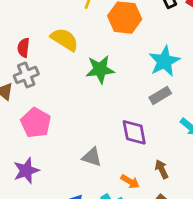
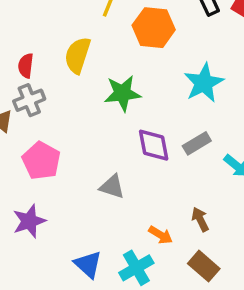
yellow semicircle: (65, 39) -> (78, 55), turned -104
gray rectangle: (160, 95) -> (197, 143), moved
purple diamond: (134, 132) -> (154, 145), moved
gray triangle: (92, 157) -> (112, 187), moved

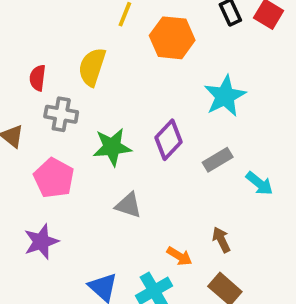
green star: (123, 93) -> (112, 147), moved
gray cross: (29, 100) -> (61, 114), moved, turned 32
purple diamond: (154, 145) -> (169, 140), moved, turned 54

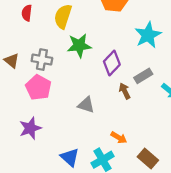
red semicircle: (38, 78) -> (27, 13), moved
gray cross: (61, 114) -> (42, 60), moved
green star: (112, 147) -> (79, 46), moved
brown arrow: (221, 240) -> (125, 91), moved

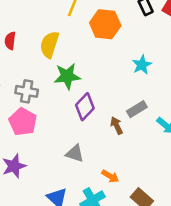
cyan star: (148, 35) -> (142, 65), size x0.7
purple diamond: (112, 63) -> (85, 107), moved
gray triangle: (86, 105) -> (75, 153), moved

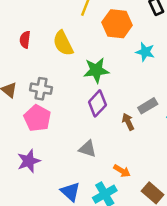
yellow semicircle: (49, 45) -> (63, 43), turned -45
cyan star: (142, 65) -> (145, 52), moved, turned -30
green star: (67, 76) -> (96, 70), moved

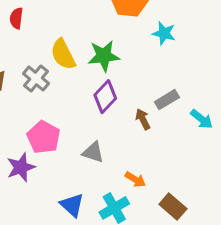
yellow semicircle: (63, 43) -> (63, 54), moved
gray cross: (41, 89) -> (36, 78), turned 30
pink pentagon: (37, 118) -> (43, 137), moved

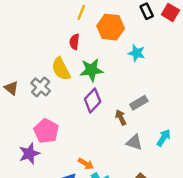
red semicircle: (16, 18) -> (74, 42), moved
cyan arrow: (202, 119) -> (164, 138), moved, turned -96
gray triangle: (93, 152) -> (134, 142), moved
orange arrow: (135, 179) -> (86, 164), moved

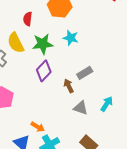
cyan star: (137, 53) -> (71, 38), moved

